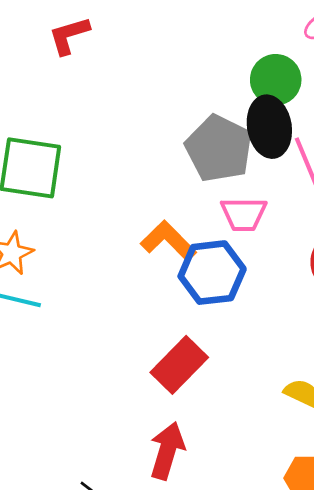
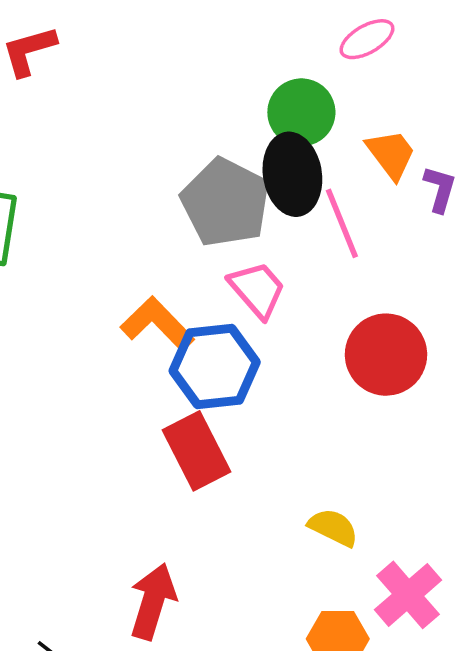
pink trapezoid: (244, 214) -> (257, 290), turned -132
red rectangle: (179, 365) -> (196, 451), moved, turned -72

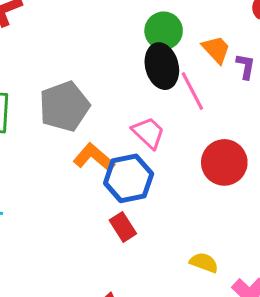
gray pentagon: (225, 202) -> (64, 106), moved, turned 30
red rectangle: (196, 451) -> (123, 227), size x0.7

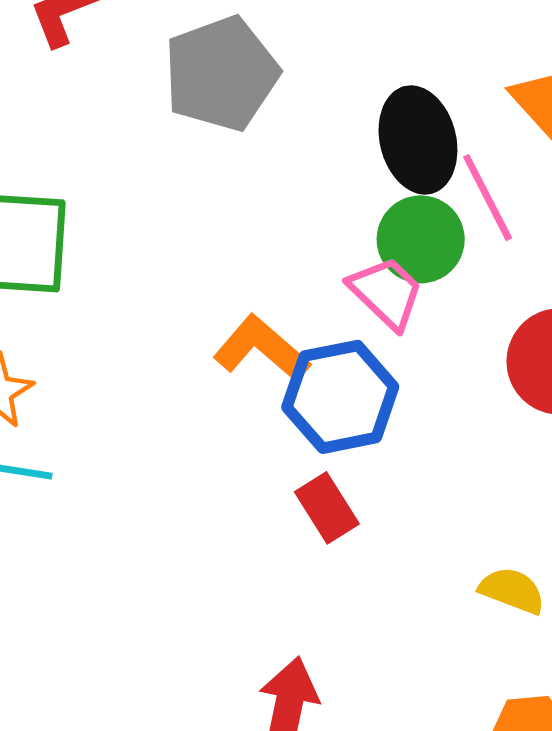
green circle: (164, 31) -> (421, 239), moved
gray pentagon: (64, 106) -> (221, 74), moved

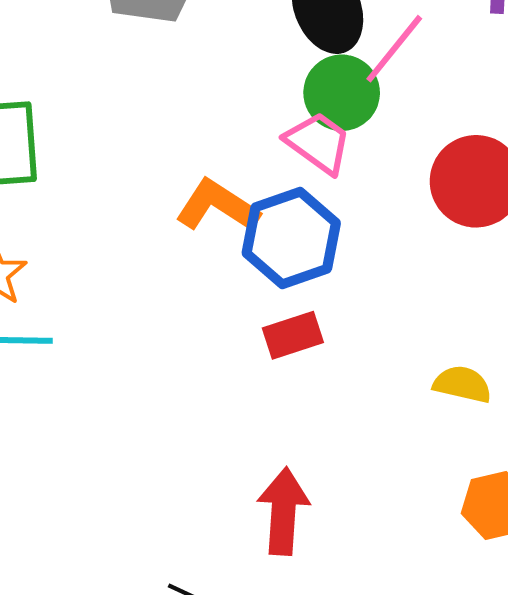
pink line: (488, 198) -> (394, 49), turned 74
red rectangle: (327, 508) -> (293, 335), turned -68

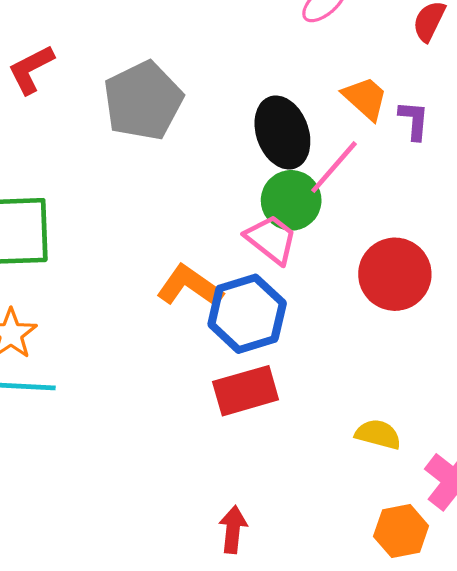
red rectangle: (293, 335) -> (246, 391), size x1.4
red arrow: (283, 511) -> (233, 530), size x0.7

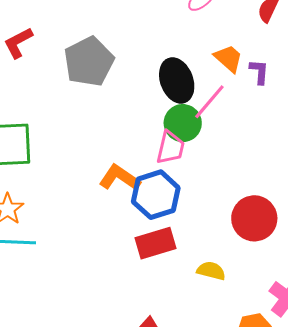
pink trapezoid: (271, 239) -> (170, 148), turned 66
red circle: (395, 274) -> (254, 218), moved
yellow semicircle: (378, 434) -> (211, 271), moved

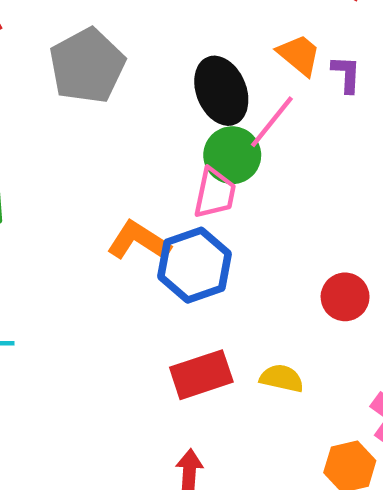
red circle: (254, 218) -> (345, 297), size x0.7
red rectangle: (156, 243) -> (201, 375), moved

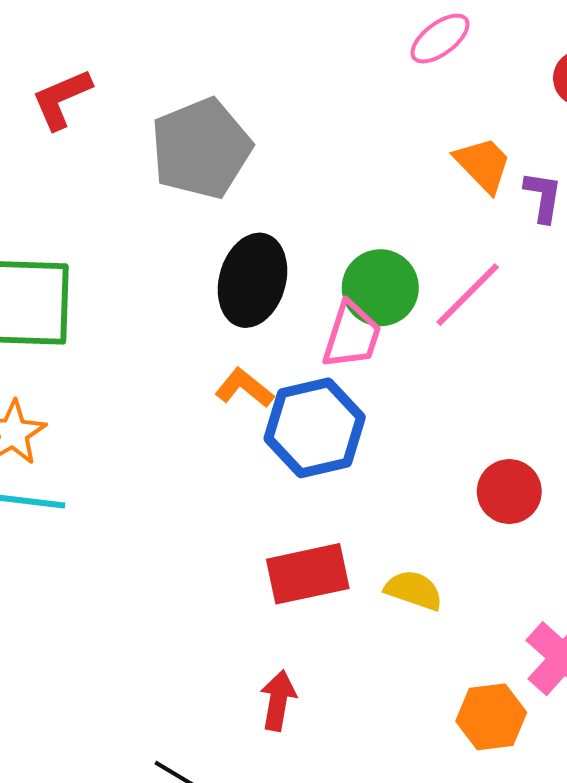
black ellipse: (221, 91) -> (252, 280), moved, turned 32
pink line: (272, 122) -> (468, 295), moved
orange L-shape: (139, 241) -> (244, 388), size x0.7

